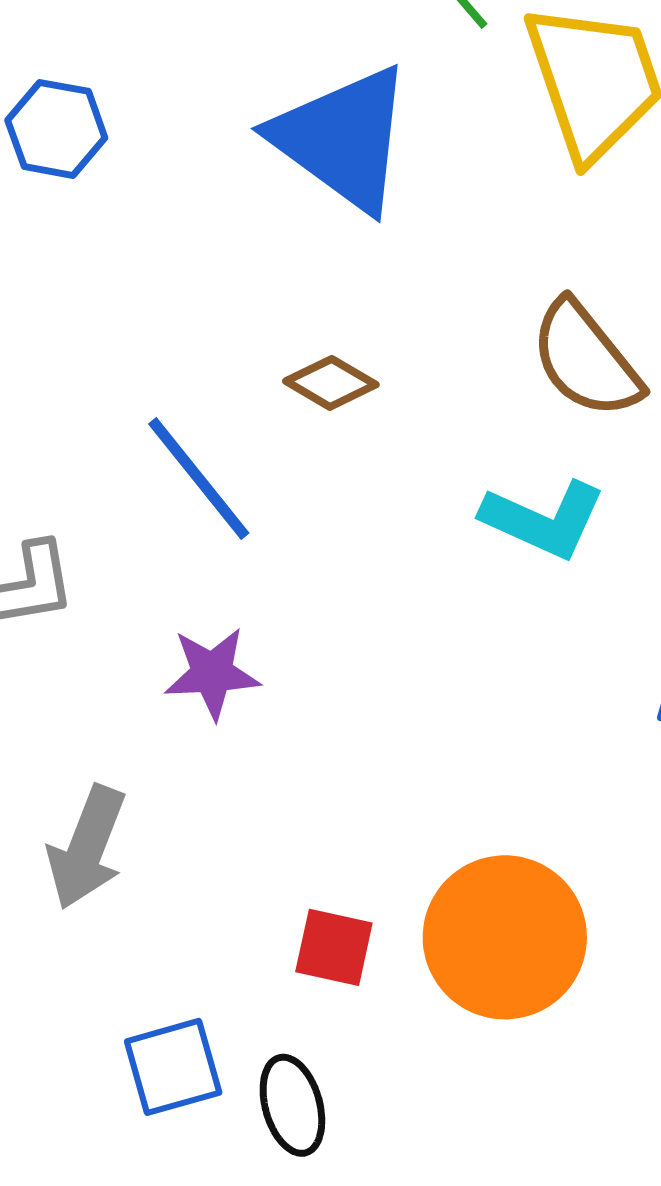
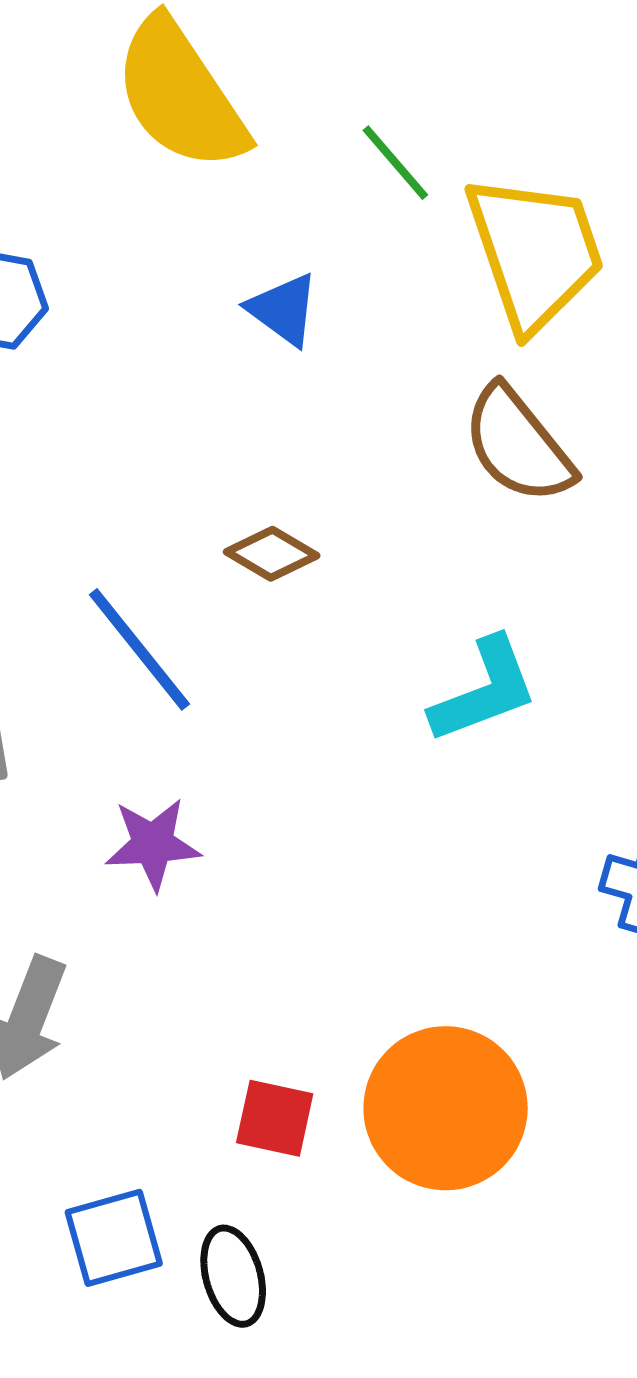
blue triangle: (343, 139) -> (283, 309), size x0.5
brown semicircle: (586, 359) -> (518, 445), moved
cyan L-shape: (543, 519) -> (484, 690), turned -45

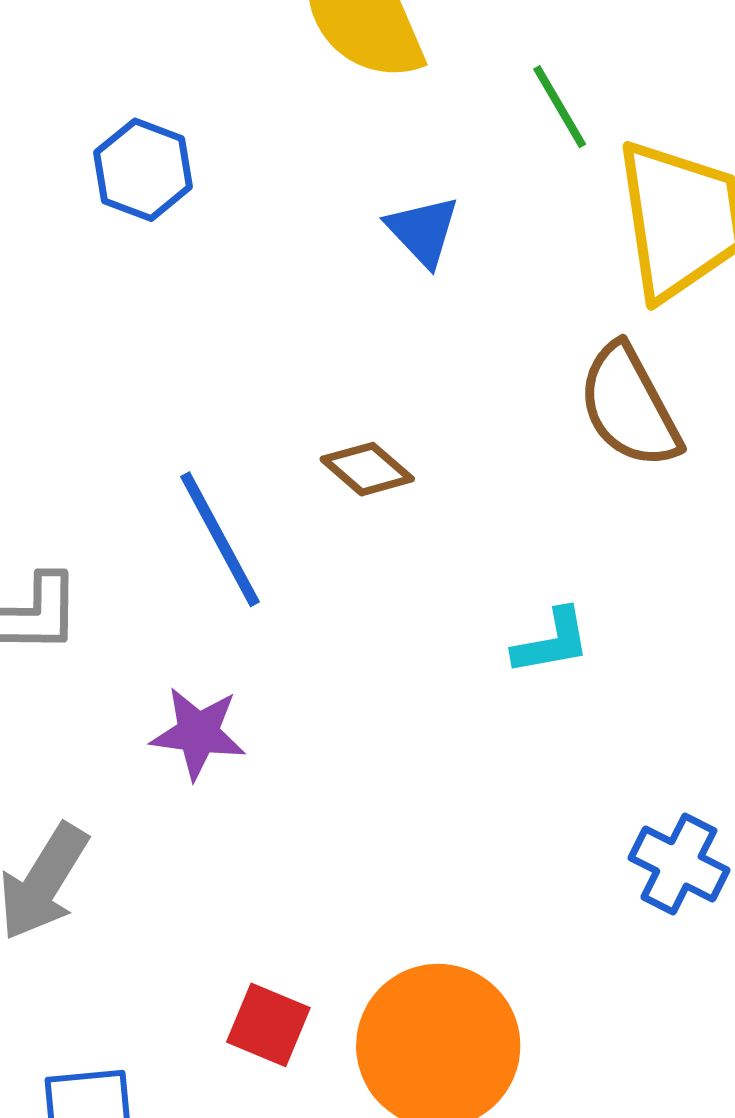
cyan L-shape: (484, 690) -> (552, 642), size x0.7

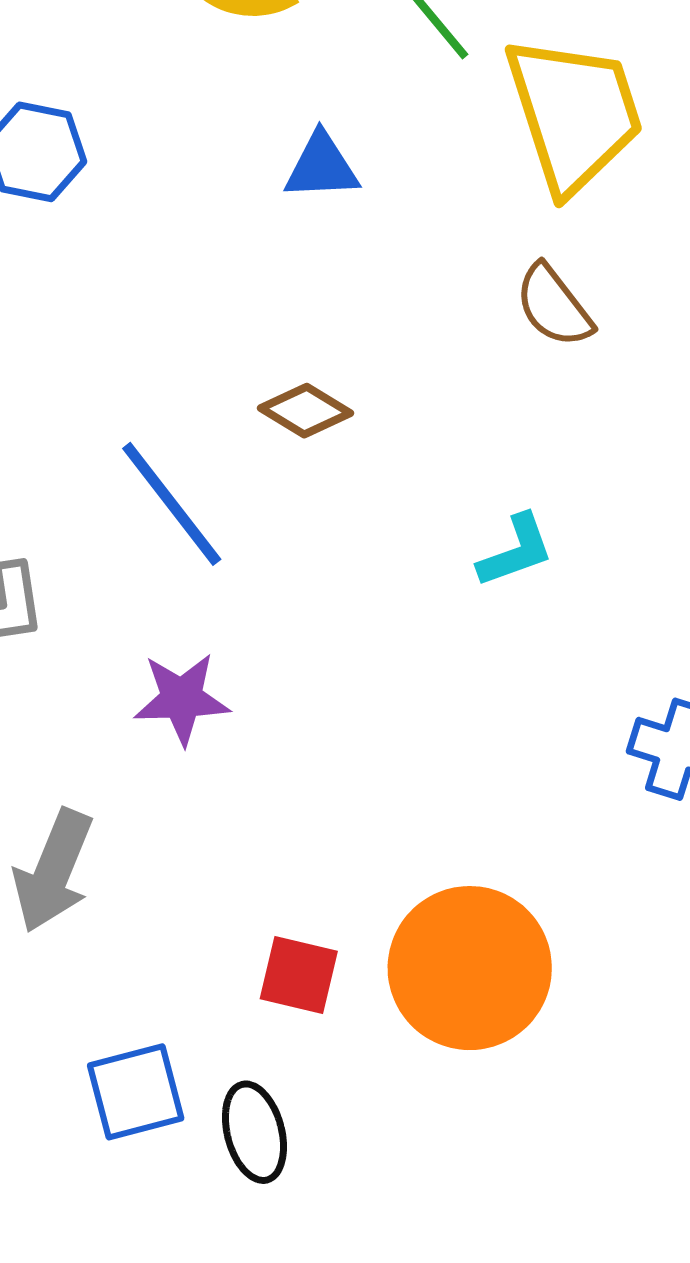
blue triangle: (423, 231) -> (322, 166), turned -40
brown semicircle: (629, 406) -> (554, 306), size x0.7

